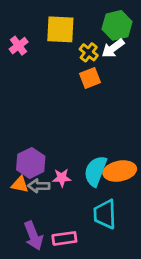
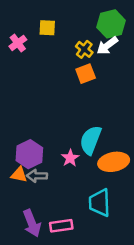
yellow square: (60, 29) -> (47, 28), moved, size x0.6
cyan semicircle: (95, 171) -> (91, 140), moved
pink star: (62, 178) -> (70, 158), moved, turned -30

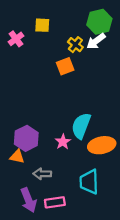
orange square: (86, 74) -> (65, 66), moved
gray arrow: (37, 176) -> (42, 174), moved

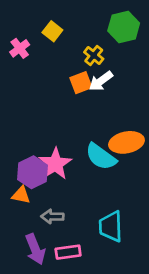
yellow square: (42, 25) -> (52, 31), turned 35
white arrow: (96, 41) -> (101, 81), moved
cyan semicircle: (81, 126) -> (101, 157), turned -75
pink star: (63, 142) -> (55, 164), moved, size x1.6
orange ellipse: (102, 145) -> (126, 142), moved

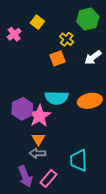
white arrow: (101, 81) -> (93, 57), moved
cyan semicircle: (101, 157) -> (57, 98), moved, turned -35
purple hexagon: (32, 172) -> (22, 109), moved
orange triangle: (21, 195) -> (38, 139), moved, turned 48
pink rectangle: (68, 252) -> (48, 179), turned -42

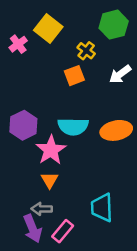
yellow square: (37, 22) -> (48, 28), size x1.5
purple hexagon: (22, 109) -> (23, 125), moved
gray arrow: (37, 153) -> (42, 209), moved

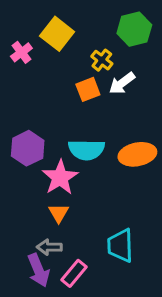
white arrow: (120, 74) -> (122, 83), moved

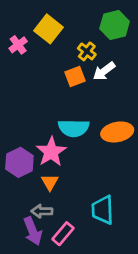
purple hexagon: (28, 148) -> (19, 162), moved

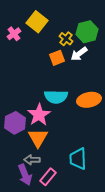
green hexagon: (115, 25) -> (87, 32), moved
orange triangle: (50, 182) -> (38, 138), size x1.5

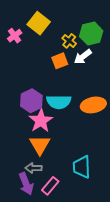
purple hexagon: (15, 123) -> (31, 101), moved

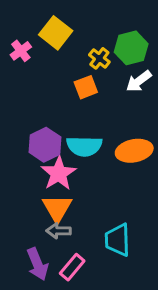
white arrow: (83, 57) -> (139, 81), moved
gray arrow: (33, 168) -> (59, 231), moved

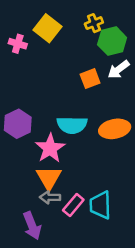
pink cross: (21, 51) -> (18, 44), turned -36
yellow cross: (99, 58) -> (94, 23), moved, turned 30
orange square: (86, 87) -> (90, 79), moved
purple hexagon: (45, 145) -> (18, 124), moved
pink rectangle: (72, 267) -> (73, 205), moved

